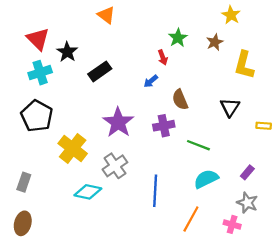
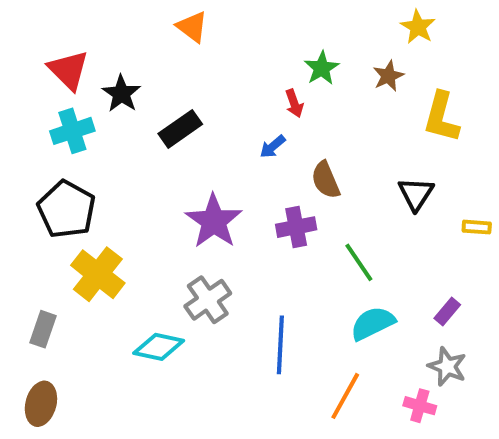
green line: (198, 145) -> (359, 262), turned 35
yellow cross: (73, 148) -> (98, 274), moved

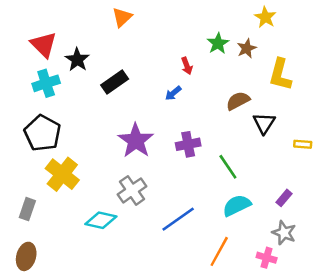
orange triangle: (192, 27) -> (122, 17), turned 40
green star: (322, 68) -> (218, 43), moved
brown semicircle: (326, 180) -> (238, 101), moved, turned 85
blue line: (280, 345) -> (178, 219), turned 52

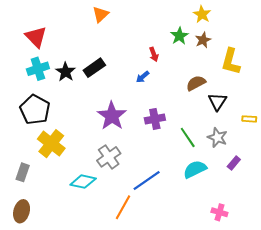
yellow star: (265, 17) -> (202, 14), moved
black star: (77, 60) -> (66, 72), moved
gray star: (284, 233) -> (217, 137), moved
orange line: (219, 251) -> (123, 207), moved

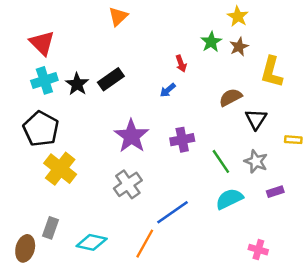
purple rectangle: (234, 163) -> (275, 192), turned 32
gray rectangle: (23, 172) -> (51, 228), moved
cyan diamond: (83, 182) -> (92, 242), moved

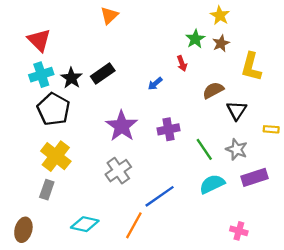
red arrow: (181, 64) -> (182, 63), moved
black pentagon: (41, 129) -> (54, 109), moved
purple rectangle: (275, 192) -> (254, 177), size x1.6
gray rectangle: (51, 228) -> (47, 190), moved

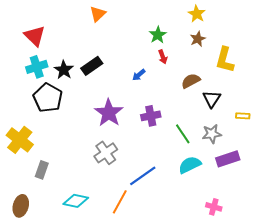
green star: (195, 39) -> (158, 35), moved
gray star: (237, 149) -> (212, 134), turned -30
yellow cross: (56, 156) -> (20, 140), moved

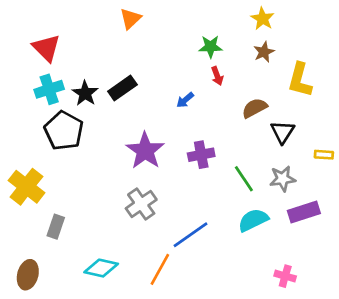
green star: (158, 35) -> (211, 47), turned 30

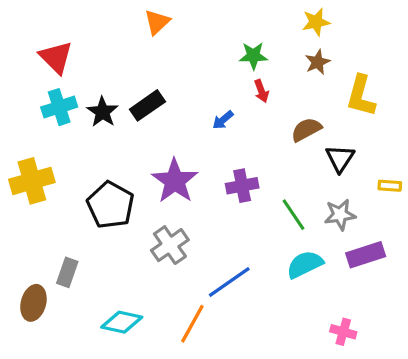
yellow star: (263, 19) -> (316, 22), turned 30
black pentagon: (64, 131) -> (111, 205), moved
yellow cross: (26, 187) -> (32, 181), moved, turned 36
brown ellipse: (28, 275) -> (33, 303), moved

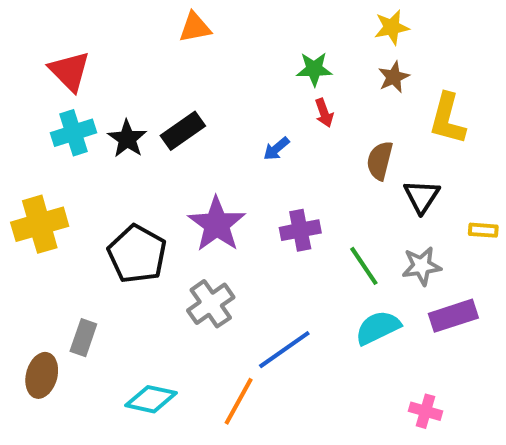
orange triangle: (157, 22) -> (195, 27), turned 32
brown semicircle: (306, 130) -> (380, 161), turned -48

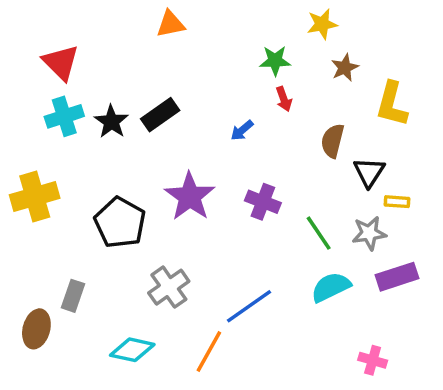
yellow star: (392, 27) -> (322, 24), moved
purple cross: (300, 230) -> (263, 202), turned 32
yellow rectangle: (483, 230) -> (397, 202), moved
gray cross: (211, 304) -> (169, 287), moved

